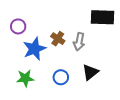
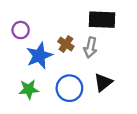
black rectangle: (102, 17) -> (102, 20), moved
blue circle: (61, 77) -> (69, 88), size x1.5

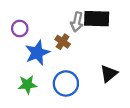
gray arrow: (90, 47) -> (77, 22), moved
black triangle: (103, 82) -> (109, 74), moved

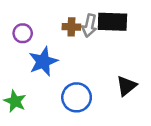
brown cross: (63, 42) -> (71, 27), moved, turned -32
green star: (27, 85) -> (15, 101), moved, turned 30

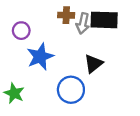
brown cross: (71, 27) -> (66, 15), moved
black triangle: (127, 86) -> (93, 64), moved

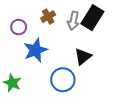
brown cross: (66, 15) -> (48, 17), moved, turned -32
black rectangle: (104, 20) -> (92, 18), turned -60

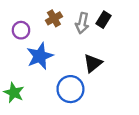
black rectangle: (92, 18) -> (103, 20), size x0.6

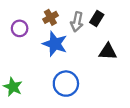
blue star: (40, 56) -> (55, 44), moved, turned -30
black triangle: (93, 63) -> (108, 52), moved, turned 42

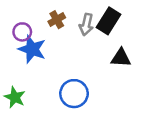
black rectangle: (97, 18) -> (109, 21), size x1.5
blue star: (55, 44) -> (32, 49), moved

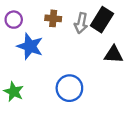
brown cross: (57, 20) -> (53, 18), turned 35
purple circle: (22, 32) -> (14, 20), moved

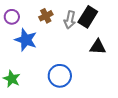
brown cross: (53, 18) -> (46, 16), turned -32

